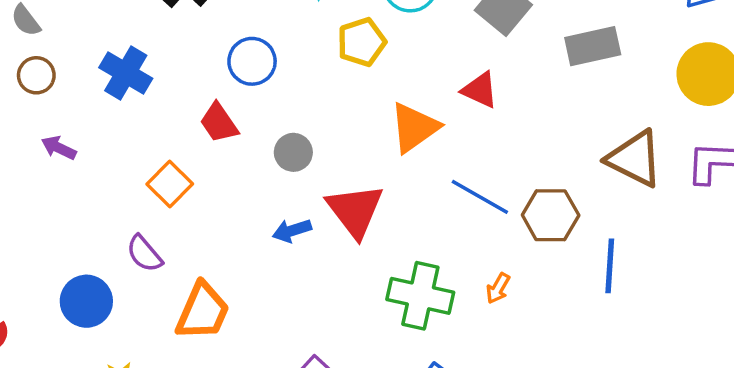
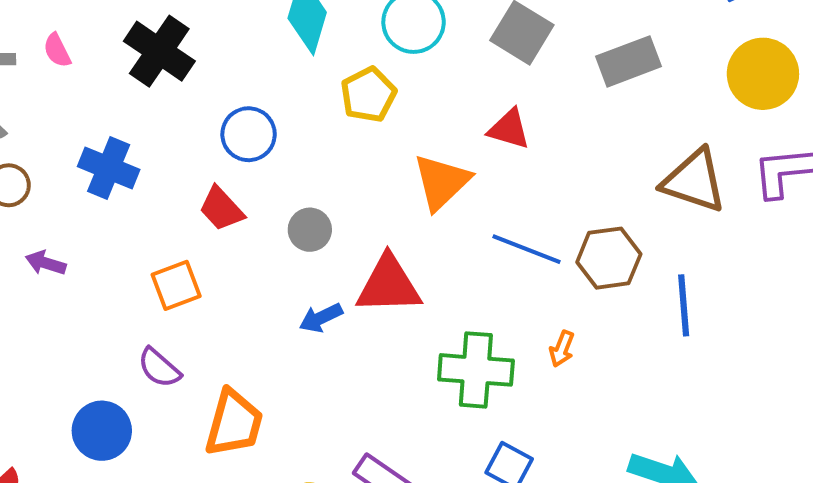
orange square: (170, 184) -> (176, 285), turned 33
red triangle: (355, 211) -> (389, 285), turned -46

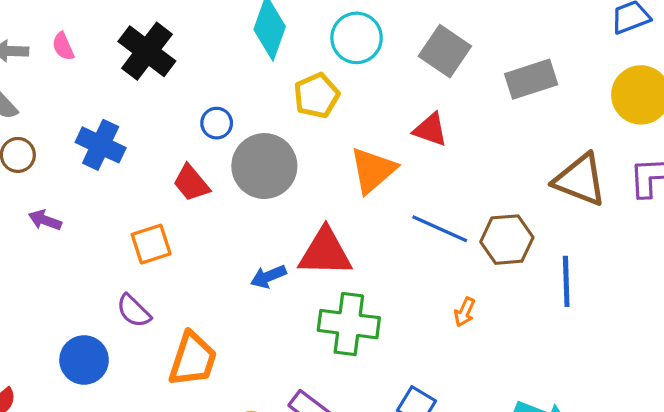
blue circle: (249, 134) -> (217, 123), size x0.7
gray circle: (310, 230) -> (264, 166), moved, size x1.8
green cross: (476, 370) -> (349, 324), moved

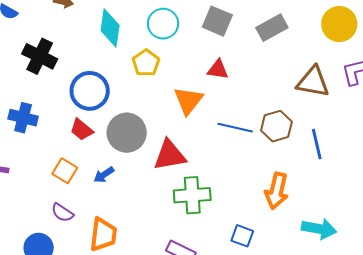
blue circle: (217, 123) -> (90, 91), size x2.0
gray circle: (264, 166) -> (127, 133), moved
orange square: (151, 244) -> (65, 171), turned -30
blue arrow: (268, 277) -> (104, 175), moved
orange arrow: (465, 312) -> (277, 191), moved, size x2.0

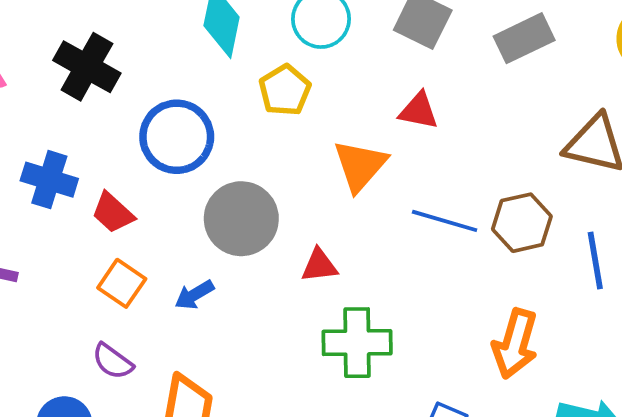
red trapezoid: (82, 130) -> (113, 213), moved
red triangle: (170, 155) -> (319, 265), size x0.6

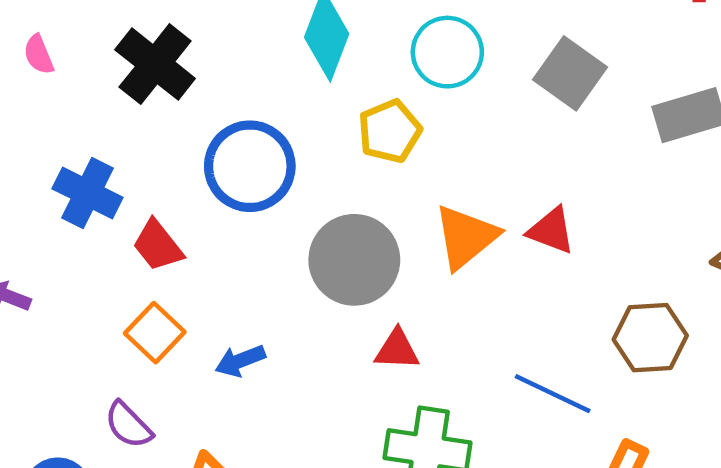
red triangle: (419, 111) -> (551, 231), moved
gray circle: (241, 219) -> (354, 260), moved
blue line: (445, 221) -> (553, 394), moved

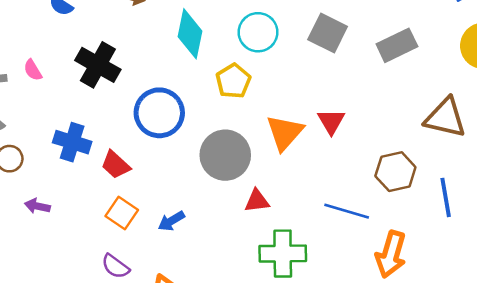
red triangle: (551, 231) -> (331, 121), turned 48

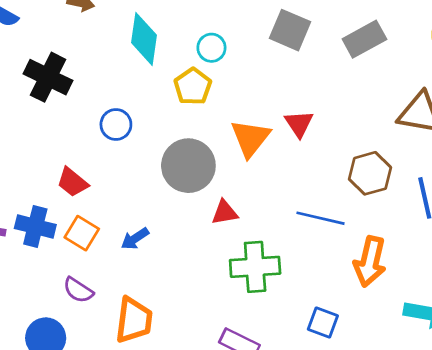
cyan circle: (258, 32) -> (211, 48), moved, size x0.7
blue circle: (159, 113) -> (116, 125), size x0.6
blue cross: (72, 142) -> (35, 227), moved

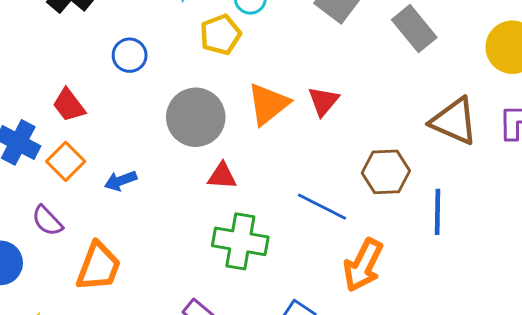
gray rectangle: (364, 39) -> (414, 29), turned 66

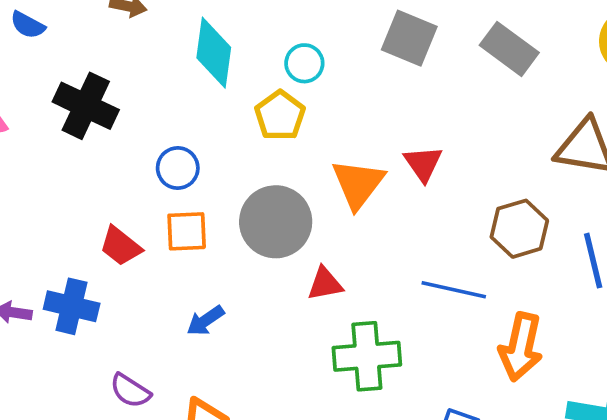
orange square: (66, 161) -> (187, 231), moved, turned -33

